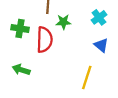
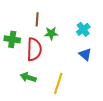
green arrow: (21, 70) -> (28, 77), moved
yellow line: (87, 77) -> (58, 83), moved

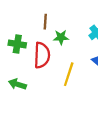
green arrow: (28, 77) -> (17, 84), moved
yellow line: (58, 83) -> (69, 74), moved

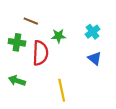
brown line: (45, 22) -> (31, 21), moved, turned -72
yellow line: (69, 74) -> (62, 90), moved, turned -30

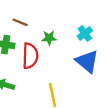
blue triangle: (95, 58) -> (87, 61), size x1.6

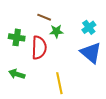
brown line: (20, 22) -> (44, 17), moved

